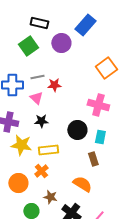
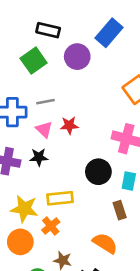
red star: (54, 85) -> (69, 125), moved
black star: (41, 121) -> (39, 157), moved
yellow star: (21, 145) -> (24, 209), moved

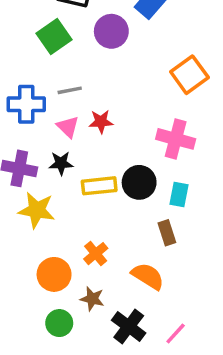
yellow rectangle: (60, 198) -> (99, 186), moved
yellow star: (24, 209) -> (37, 210), moved
orange cross: (51, 226) -> (96, 254), moved
orange circle: (20, 242) -> (54, 274), moved

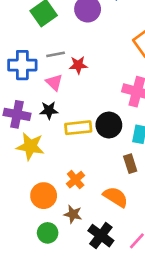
red star: (101, 122) -> (78, 65), moved

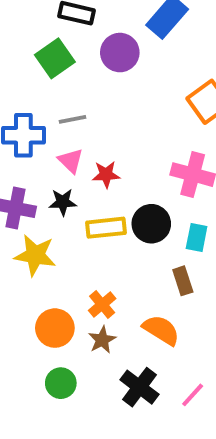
red star: (78, 65) -> (106, 175), moved
brown star: (73, 214) -> (102, 340), moved, turned 30

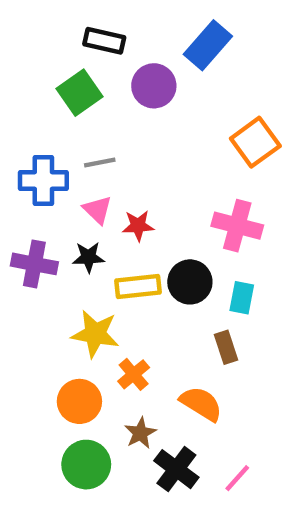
yellow star: (35, 255) -> (95, 334), moved
brown star: (102, 340) -> (140, 433), moved
green circle: (61, 383) -> (86, 465), size x1.4

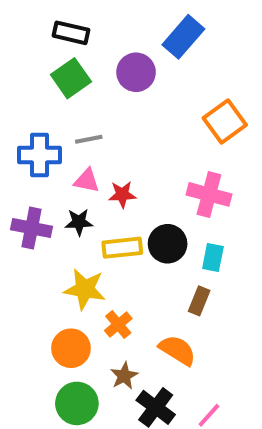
black rectangle: (104, 41) -> (71, 33), moved
pink triangle: (97, 210) -> (87, 181), turned -32
brown rectangle: (226, 347) -> (199, 301), turned 40

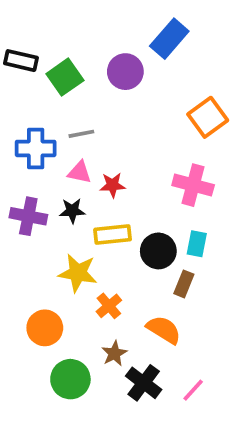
black rectangle: (71, 33) -> (21, 61), moved
black circle: (168, 244) -> (158, 251), moved
orange circle: (71, 348) -> (45, 328), moved

